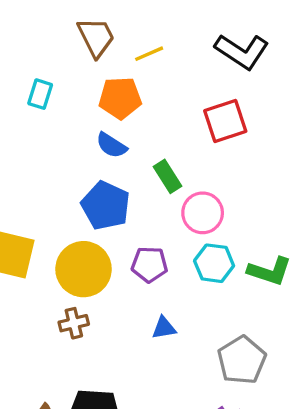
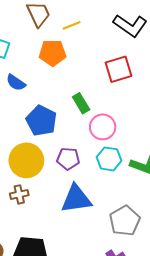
blue semicircle: (111, 145) -> (16, 83), moved
blue triangle: (164, 328) -> (76, 199), size x2.0

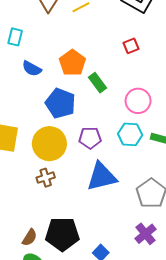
orange pentagon: (53, 53) -> (72, 63), moved, turned -30
red square: (119, 69) -> (131, 46), size x0.6
pink circle: (103, 127) -> (138, 101), moved

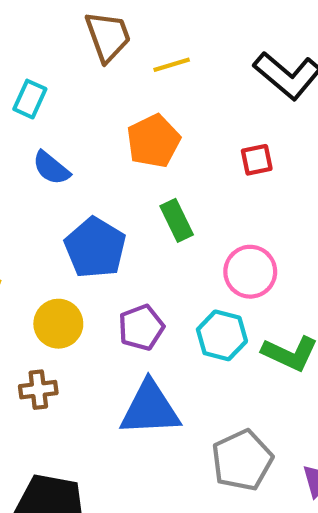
orange pentagon: (72, 63) -> (153, 141), moved
purple pentagon: (90, 138) -> (141, 327), turned -30
yellow circle: (49, 144) -> (58, 324), size x0.7

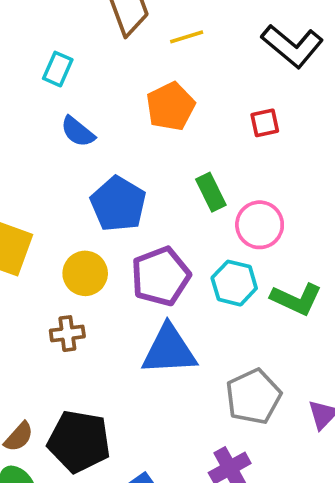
green rectangle: (177, 220) -> (211, 192), moved
purple pentagon: (141, 327) -> (161, 276), size x1.4

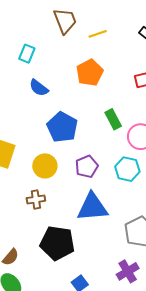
purple pentagon: (161, 276) -> (87, 167), size x0.7
black pentagon: (79, 441) -> (57, 243), moved

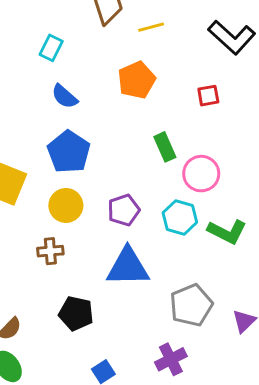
blue pentagon: (62, 127) -> (69, 152), moved
black pentagon: (57, 243) -> (76, 313), size x0.7

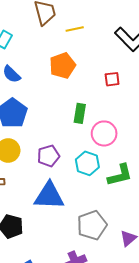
green rectangle: (165, 147) -> (80, 113), turned 30
green L-shape: (227, 232) -> (120, 175), turned -44

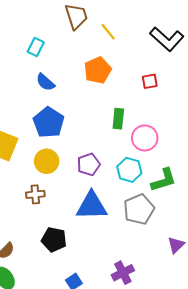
yellow line: (75, 29) -> (108, 32), turned 66
gray pentagon: (92, 225) -> (139, 209), moved

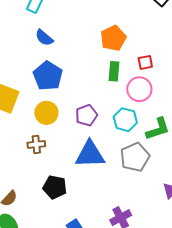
orange pentagon: (98, 70) -> (113, 38), moved
red square: (150, 81) -> (145, 62), moved

